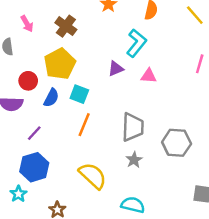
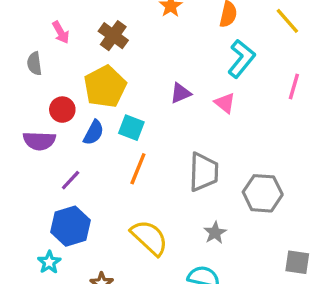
cyan L-shape: (136, 43) -> (241, 59), moved
pink triangle: (149, 76) -> (225, 103), turned 35
gray star: (134, 160) -> (215, 233), moved

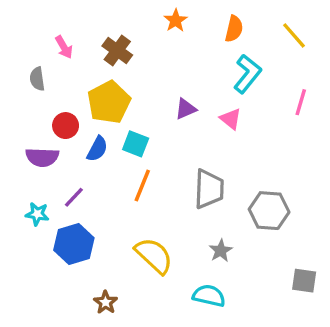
cyan star: (49, 262) -> (37, 214), moved, turned -30

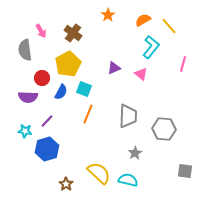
orange semicircle: (234, 29) -> (143, 20), turned -133
yellow line: (294, 35) -> (169, 26), moved
gray semicircle: (37, 79) -> (25, 50), size x1.5
yellow semicircle: (154, 256) -> (99, 173), moved

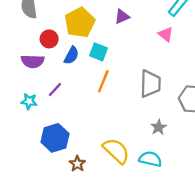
purple triangle: (114, 68) -> (122, 17), moved
blue hexagon: (47, 149) -> (55, 138), moved

